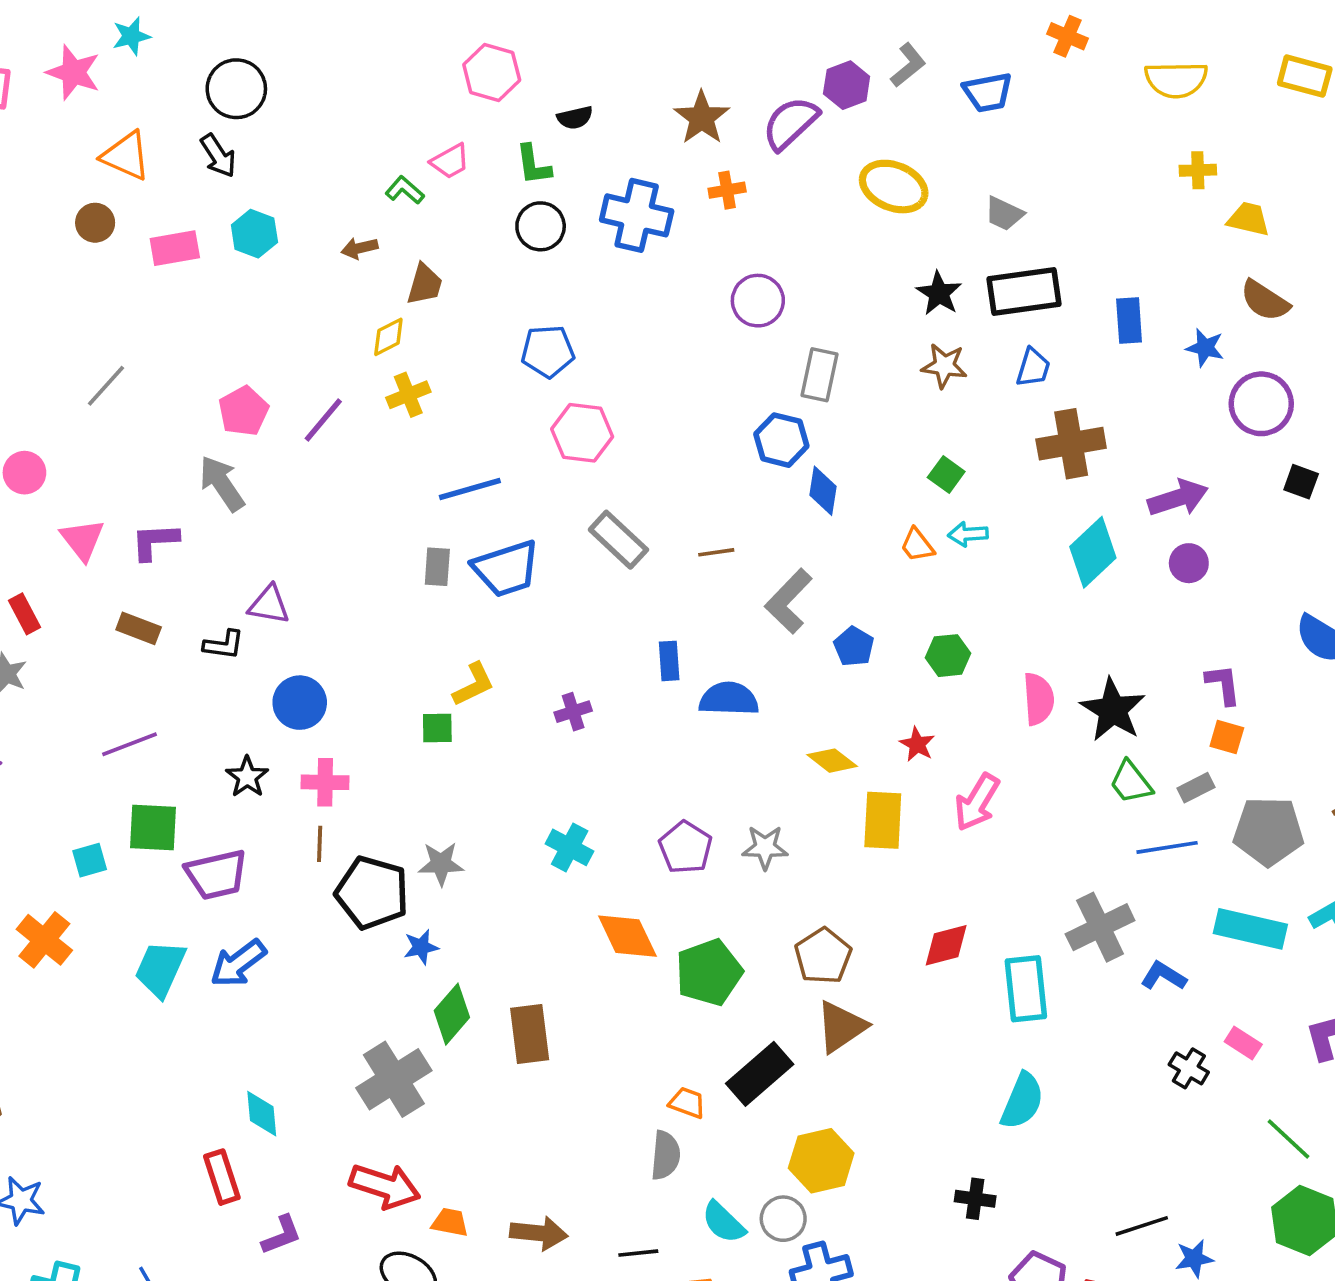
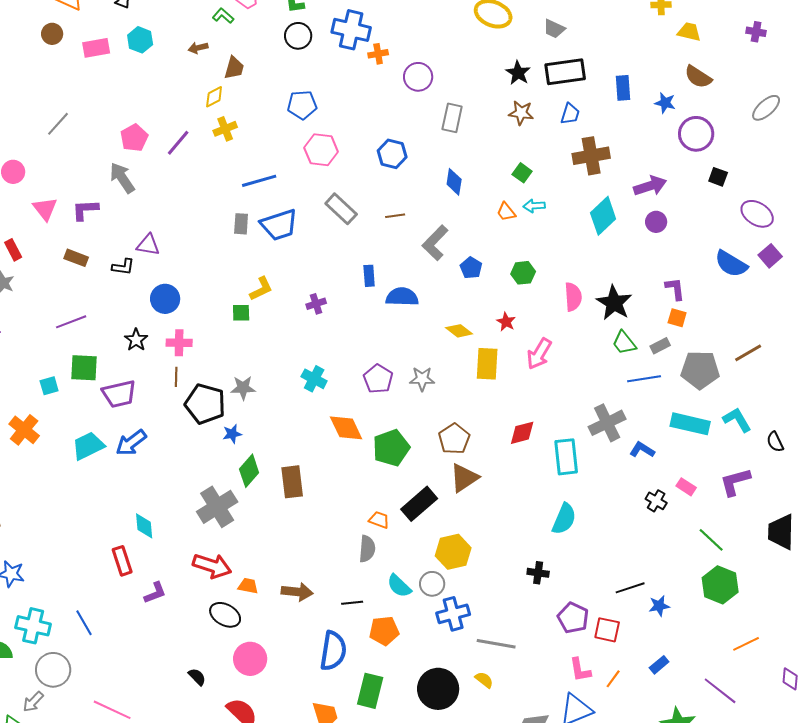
orange cross: (727, 190) -> (378, 54), moved
blue hexagon: (781, 440) -> (392, 154), moved
cyan trapezoid: (160, 969) -> (88, 446), turned 40

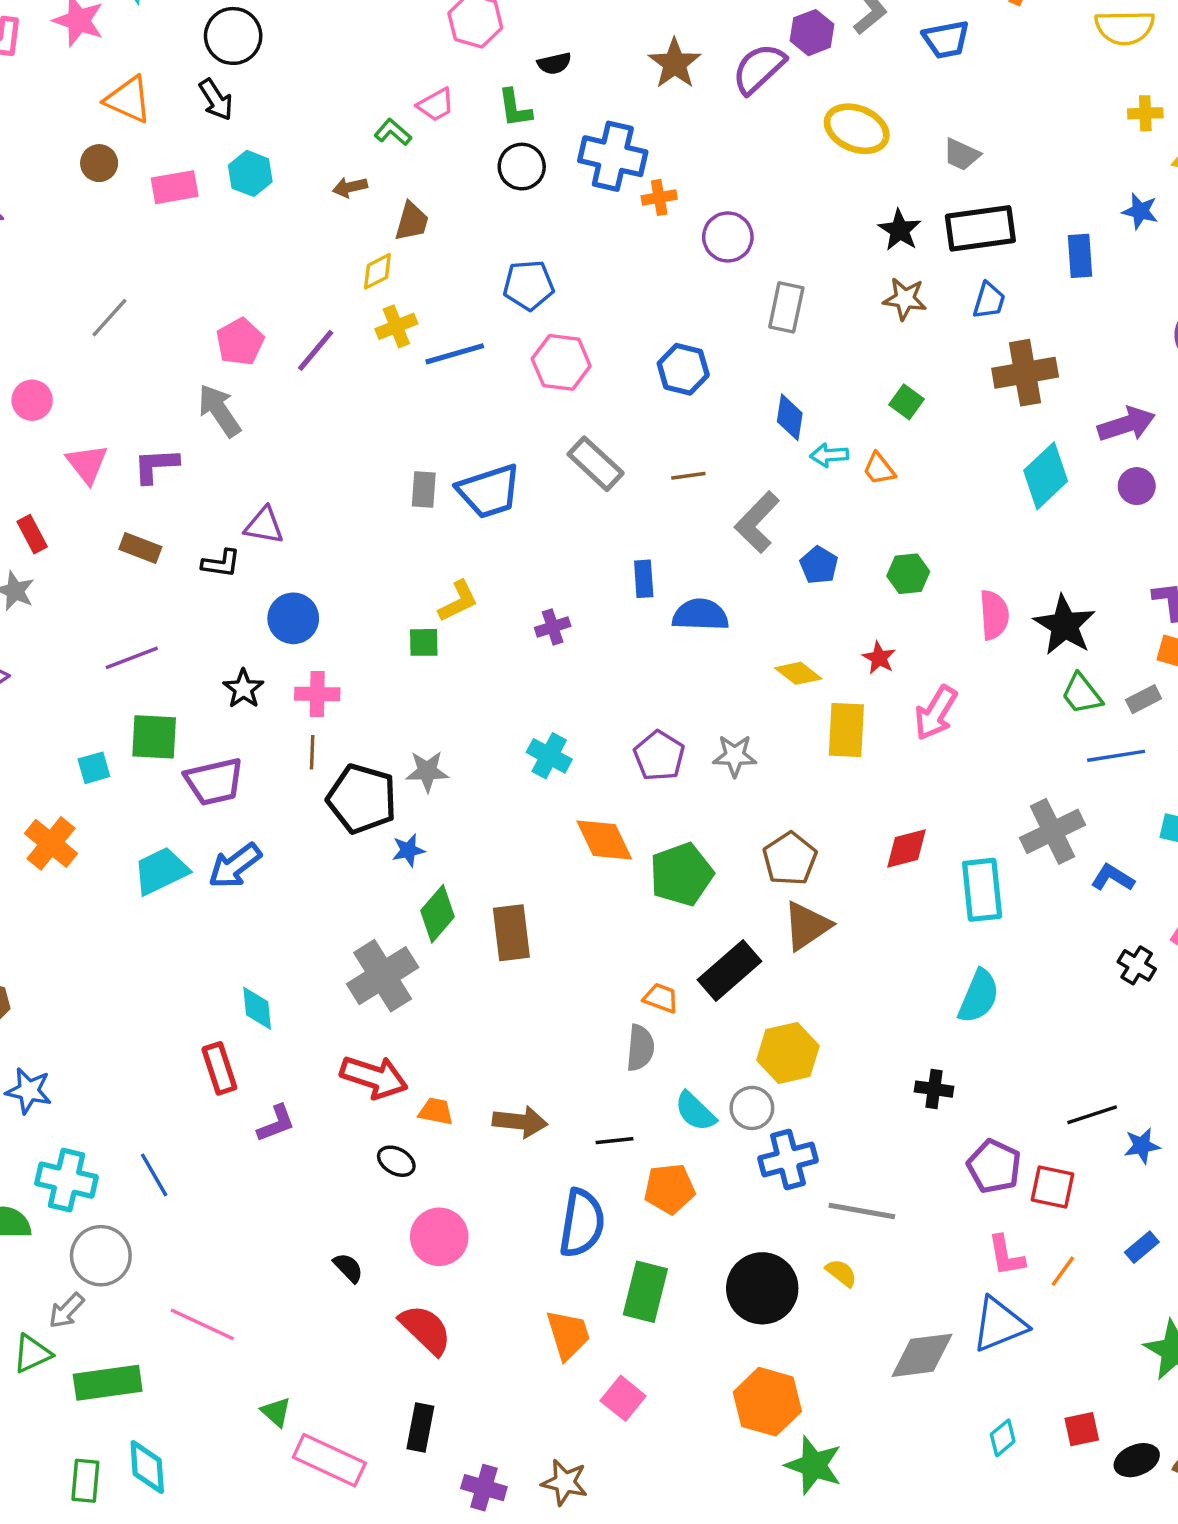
blue star: (665, 103) -> (1140, 211), moved
blue line: (259, 181) -> (455, 354), moved
cyan arrow: (534, 206) -> (829, 455), moved
black ellipse: (225, 615) -> (396, 1161), size x0.7

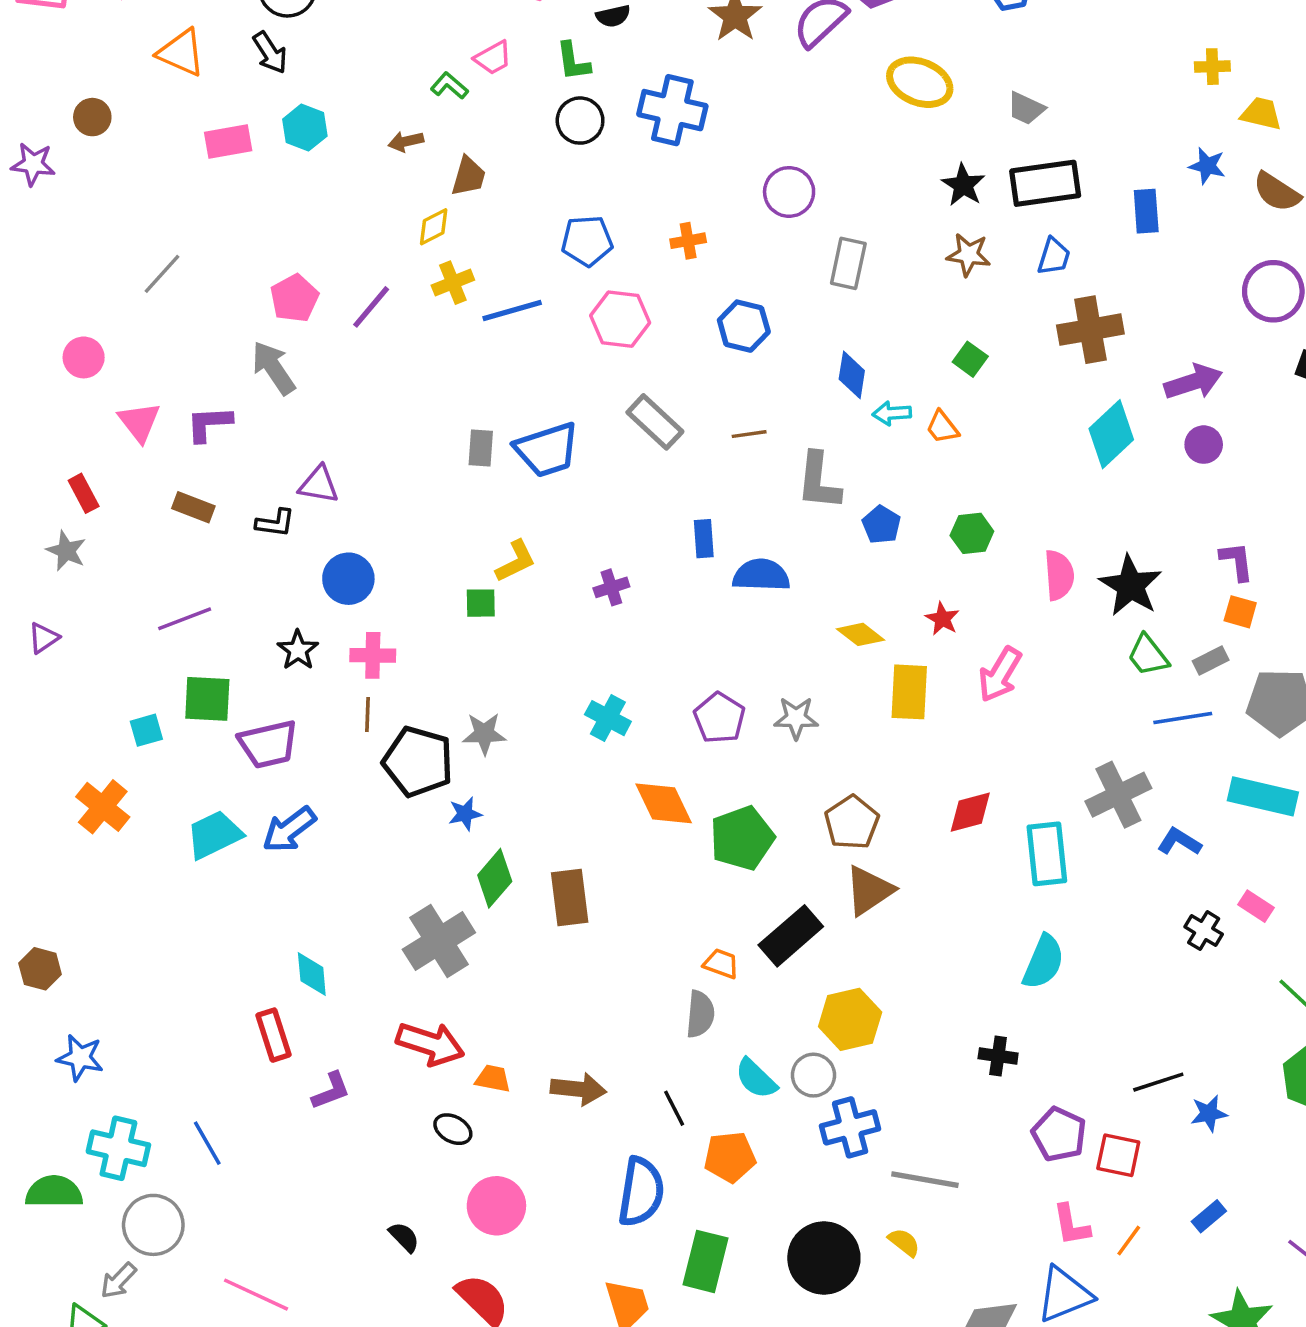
brown circle: (99, 163) -> (92, 117), moved
orange cross: (659, 197) -> (688, 241), moved
gray L-shape: (757, 522) -> (819, 481), turned -38
black line: (614, 1141) -> (674, 1108), turned 69

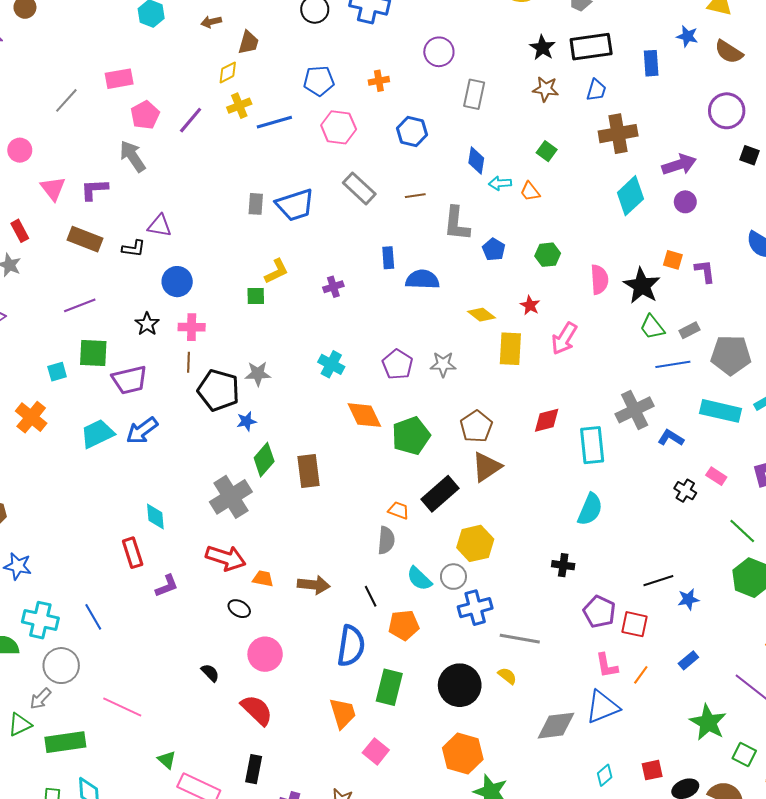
pink rectangle: (228, 141) -> (119, 79), moved
brown rectangle: (193, 507) -> (85, 239), size x1.4
orange square: (1240, 612) -> (673, 260), moved

